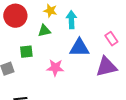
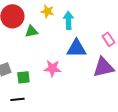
green triangle: (44, 31) -> (31, 31), moved
green square: (26, 52) -> (23, 77), moved

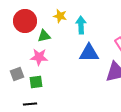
pink star: (52, 68) -> (39, 57), moved

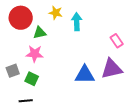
blue triangle: (89, 53) -> (85, 75), moved
green square: (36, 82) -> (32, 79), turned 32

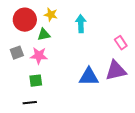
yellow star: (56, 13) -> (51, 15), moved
gray square: (13, 71) -> (17, 53), moved
green square: (32, 79) -> (36, 81), turned -32

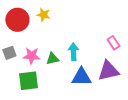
cyan arrow: (81, 24) -> (73, 52), moved
green triangle: (44, 35) -> (52, 59), moved
green square: (36, 81) -> (28, 81), size x1.5

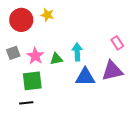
pink star: (31, 56) -> (35, 56), turned 30

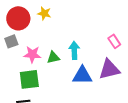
gray square: (13, 53) -> (11, 41), moved
pink star: (35, 56) -> (32, 54), turned -30

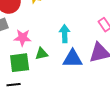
green triangle: (53, 57) -> (42, 54), moved

